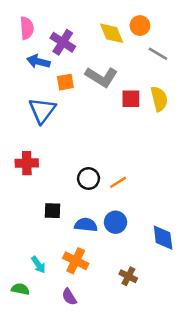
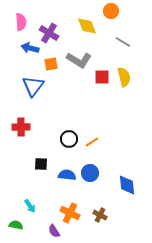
orange circle: (140, 26) -> (111, 11), moved
orange cross: (76, 261) -> (70, 213), moved

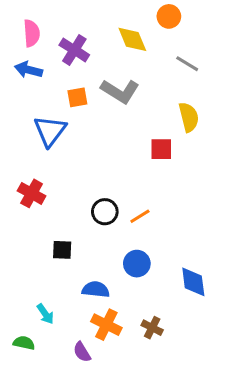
blue arrow: (30, 48) -> (29, 70), moved
red square: (102, 77) -> (161, 149), moved
red cross: (21, 127) -> (32, 193), turned 30
blue semicircle: (67, 175) -> (96, 290), moved

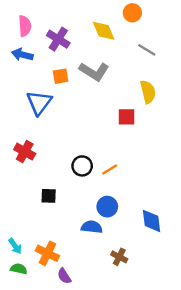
blue semicircle: (96, 290) -> (92, 227), moved
cyan arrow: (45, 314) -> (15, 246), moved
orange cross: (106, 325) -> (47, 253), moved

